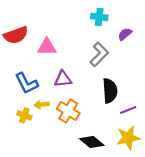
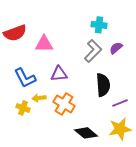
cyan cross: (99, 17) -> (99, 25), moved
purple semicircle: (125, 34) -> (116, 48), moved

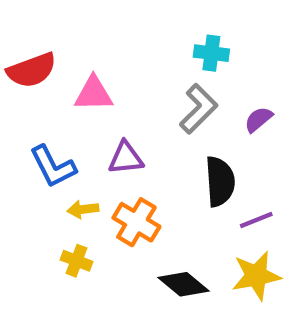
purple semicircle: (116, 48) -> (258, 119), moved
yellow cross: (23, 108) -> (77, 261), moved

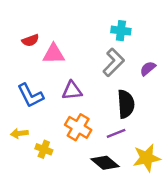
red semicircle: (32, 70) -> (30, 40), moved, size x0.6
yellow arrow: (83, 209) -> (19, 133), moved
purple line: (256, 220) -> (116, 133), moved

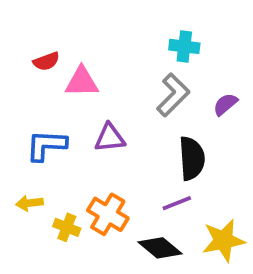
blue L-shape: (30, 95) -> (46, 145), turned 120
orange cross: (78, 127) -> (108, 214), moved

